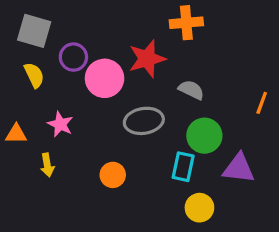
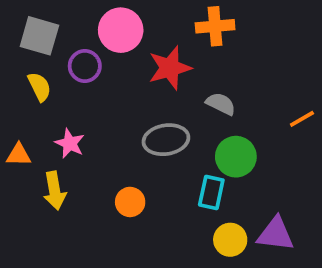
pink circle: (105, 78) -> (121, 30), moved
orange line: (262, 103) -> (302, 119), turned 40
yellow arrow: (47, 165) -> (55, 191), size x1.4
purple triangle: (239, 168) -> (276, 234), moved

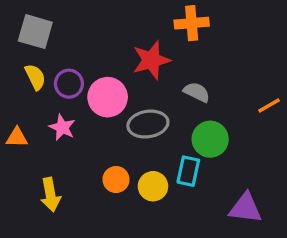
pink circle: (121, 30) -> (108, 97), moved
purple circle: (85, 66) -> (69, 84), moved
yellow arrow: (55, 191) -> (50, 195), moved
yellow circle: (230, 240) -> (153, 186), moved

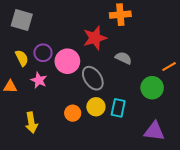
yellow semicircle: (35, 77) -> (22, 58), moved
gray ellipse: (148, 124) -> (93, 78), turned 65
green circle: (210, 139) -> (152, 88), moved
yellow circle: (153, 186) -> (96, 107), moved

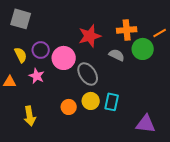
orange cross: (120, 15) -> (127, 30), moved
orange line: (169, 67) -> (160, 33), moved
green circle: (152, 88) -> (143, 49), moved

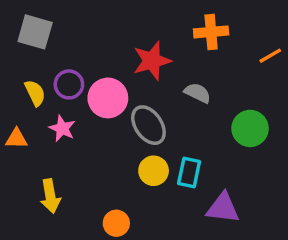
orange cross: (127, 30) -> (211, 32), moved
green circle: (143, 49) -> (250, 128), moved
orange circle: (69, 107) -> (116, 223), moved
purple triangle: (146, 124) -> (223, 208), moved

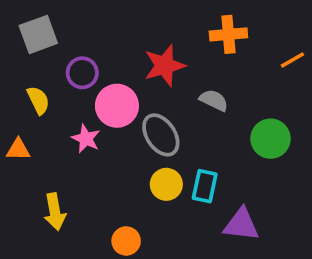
gray square: (35, 32) -> (38, 34), turned -36
purple circle: (69, 84) -> (82, 73), moved
pink star: (62, 128) -> (86, 139), moved

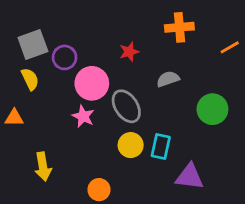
gray square: (38, 34) -> (33, 45), moved
red star: (164, 66) -> (129, 52), size x0.6
gray semicircle: (214, 100) -> (168, 79), turned -45
pink star: (86, 139) -> (83, 116), moved

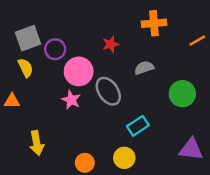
yellow circle: (131, 145) -> (124, 158), moved
cyan rectangle: (161, 147) -> (138, 126), turned 45
purple triangle: (189, 177) -> (191, 149), moved

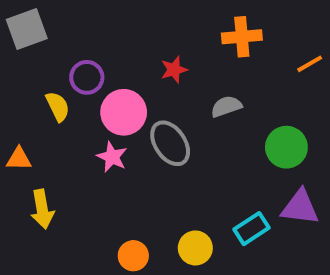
gray square: (28, 38) -> (27, 29), moved
yellow semicircle: (26, 68) -> (58, 106), moved
cyan rectangle: (138, 126) -> (252, 229), moved
yellow arrow: (37, 143) -> (42, 209), moved
purple triangle: (191, 149) -> (300, 207), moved

